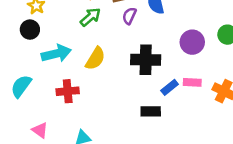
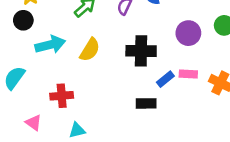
red cross: (68, 91) -> (62, 96), moved

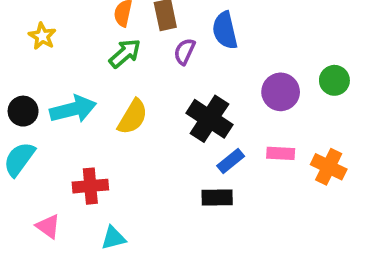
black circle: (23, 20) -> (23, 111), moved
black cross: (141, 51) -> (209, 119), turned 32
blue rectangle: (165, 79) -> (231, 161), moved

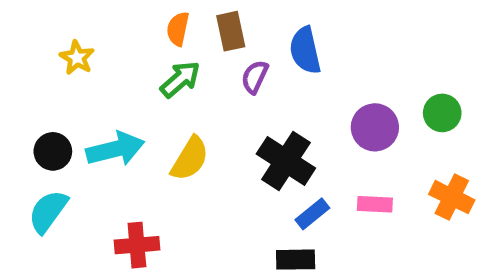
orange cross: (329, 167) -> (452, 197), moved

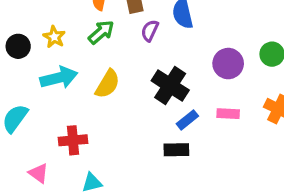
yellow star: (77, 58) -> (54, 37), moved
black circle: (53, 151) -> (18, 46), moved

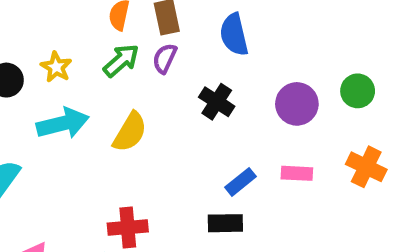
purple semicircle: (150, 31) -> (165, 58), moved
black cross: (170, 85) -> (217, 102), moved, size x0.7
red cross: (73, 140) -> (128, 227), moved

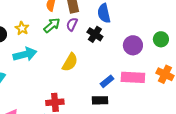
black cross: (217, 102) -> (95, 34), moved
yellow semicircle: (130, 132) -> (70, 62), moved
pink rectangle: (297, 173) -> (133, 77), size x1.6

